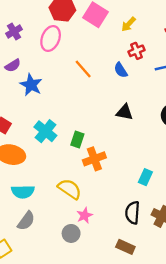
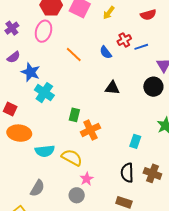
red cross: (136, 51) -> (124, 40), moved
cyan cross: (45, 131) -> (44, 93), moved
cyan semicircle: (23, 192) -> (45, 151), moved

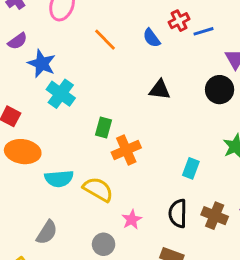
pink star: (87, 179) -> (132, 220), moved

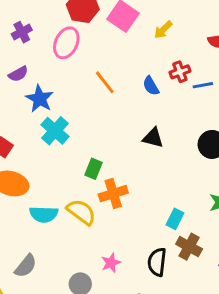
yellow semicircle: (98, 189) -> (81, 212), moved
brown cross: (215, 216) -> (189, 247), moved

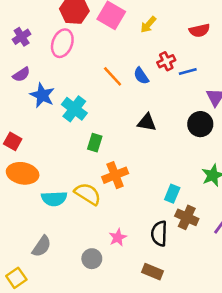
orange line: (105, 82) -> (113, 76), moved
cyan cross: (55, 131) -> (74, 109), moved
green rectangle: (93, 169) -> (95, 143), moved

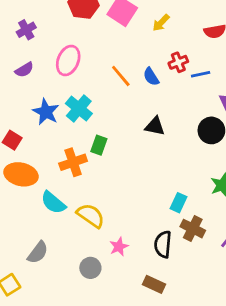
pink ellipse: (62, 43) -> (68, 61), moved
blue star: (42, 95) -> (46, 112), moved
orange cross: (115, 175) -> (73, 162), moved
yellow semicircle: (88, 194) -> (91, 216), moved
cyan semicircle: (54, 199) -> (53, 203), turned 40

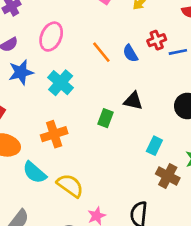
blue star: (46, 112) -> (21, 72), moved, turned 30
green rectangle: (99, 145) -> (106, 118), moved
cyan rectangle: (179, 203) -> (154, 146), moved
brown cross: (193, 229) -> (168, 176), moved

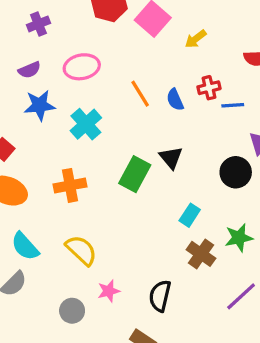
pink ellipse: (51, 37) -> (82, 67), turned 48
black triangle: (133, 101) -> (171, 158), turned 30
green rectangle: (106, 118) -> (135, 174), size x1.5
cyan semicircle: (34, 172) -> (25, 246), moved

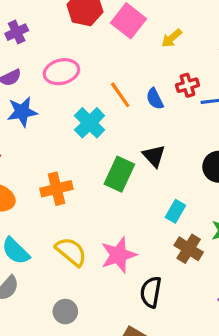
cyan cross: (86, 124) -> (90, 123), moved
pink star: (109, 291) -> (118, 255), moved, size x1.6

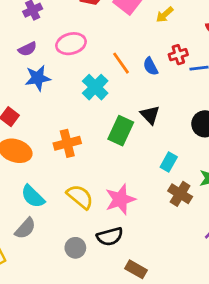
black semicircle: (151, 292) -> (110, 237), moved, turned -115

